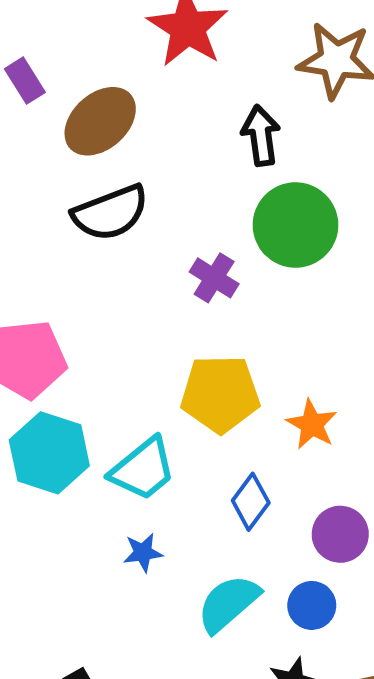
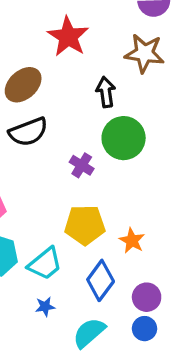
blue diamond: (251, 502) -> (101, 280), size x1.4
blue circle: (312, 605) -> (144, 329), moved

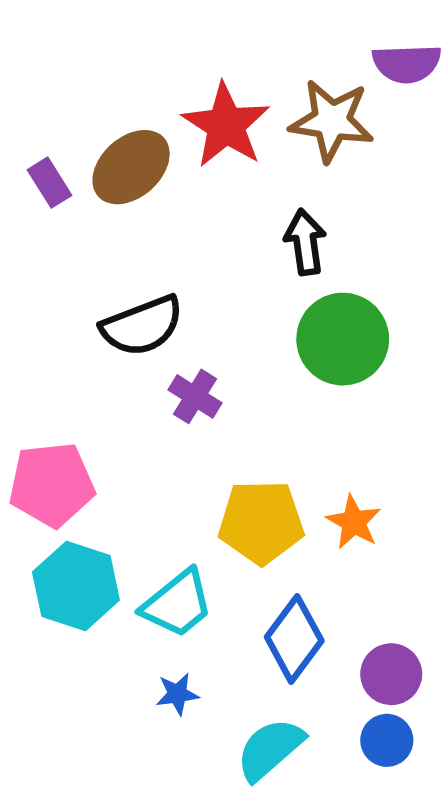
brown star: (144, 53) -> (332, 121), moved
brown ellipse: (23, 85) -> (131, 167), moved
purple cross: (82, 165) -> (195, 396), moved
orange star: (132, 241) -> (354, 522), moved

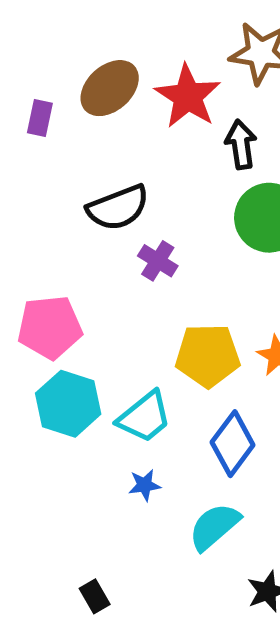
red star: (226, 125) -> (188, 96), moved
purple rectangle: (49, 183) -> (40, 118), moved, turned 44

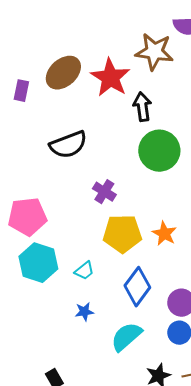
purple cross: (158, 261) -> (104, 192), moved
cyan trapezoid: (145, 417) -> (84, 271), size x0.6

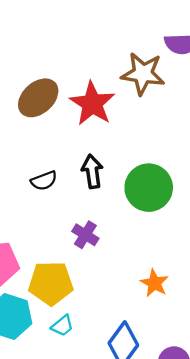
black arrow: (142, 107) -> (92, 171), moved
black semicircle: (68, 145) -> (44, 181), size x0.6
yellow pentagon: (122, 234) -> (51, 283), moved

